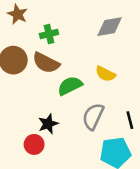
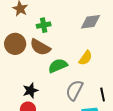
yellow semicircle: (105, 74) -> (86, 58), turned -84
black star: (48, 124) -> (30, 90), moved

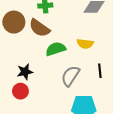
yellow semicircle: (86, 58) -> (85, 44), turned 56
black line: (103, 94) -> (100, 71), moved

